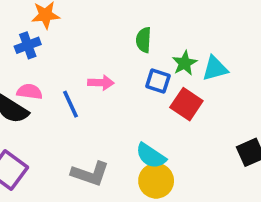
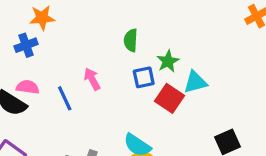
cyan triangle: (215, 68) -> (195, 82), moved
blue square: (158, 81) -> (144, 77), turned -30
pink arrow: (101, 83) -> (92, 79), turned -120

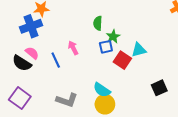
blue cross: (26, 45) -> (31, 26), size x1.5
green star: (168, 61) -> (113, 37), moved
pink semicircle: (28, 87) -> (32, 53), turned 32

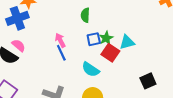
green star: (113, 37) -> (106, 38), moved
blue line: (56, 60) -> (61, 53), moved
cyan semicircle: (102, 90) -> (91, 69), moved

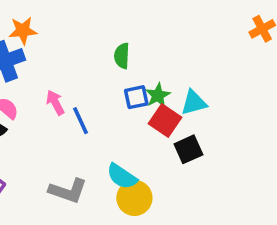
pink arrow: (60, 40) -> (55, 103), moved
cyan semicircle: (91, 69) -> (122, 176), moved
black square: (148, 81) -> (188, 149), moved

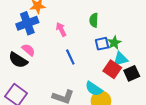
pink arrow: (55, 103) -> (61, 29), moved
cyan triangle: (194, 103) -> (120, 59), moved
red square: (165, 121) -> (112, 69), moved

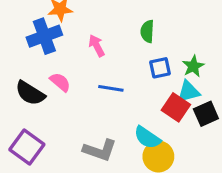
green star: (114, 43) -> (193, 66), moved
pink semicircle: (28, 50) -> (60, 82), moved
blue line: (70, 57) -> (111, 88), turned -56

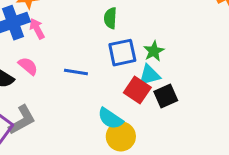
pink arrow: (97, 46) -> (37, 29), moved
blue square: (160, 68) -> (122, 53), size x1.4
gray L-shape: (100, 150) -> (22, 120), moved, turned -48

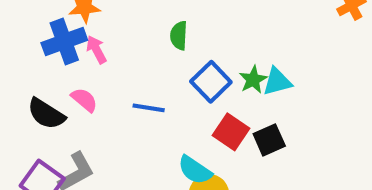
green semicircle: (110, 18) -> (179, 35), moved
blue square: (122, 53) -> (211, 82), turned -32
cyan triangle: (149, 75) -> (277, 82), moved

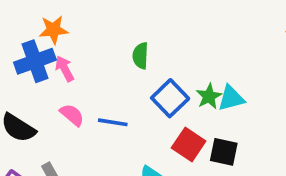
pink semicircle: (84, 100) -> (72, 115), moved
black square: (269, 140) -> (224, 152), turned 36

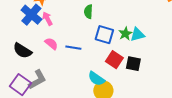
blue cross: (35, 61) -> (31, 15), turned -30
blue square: (170, 98) -> (104, 35), turned -30

